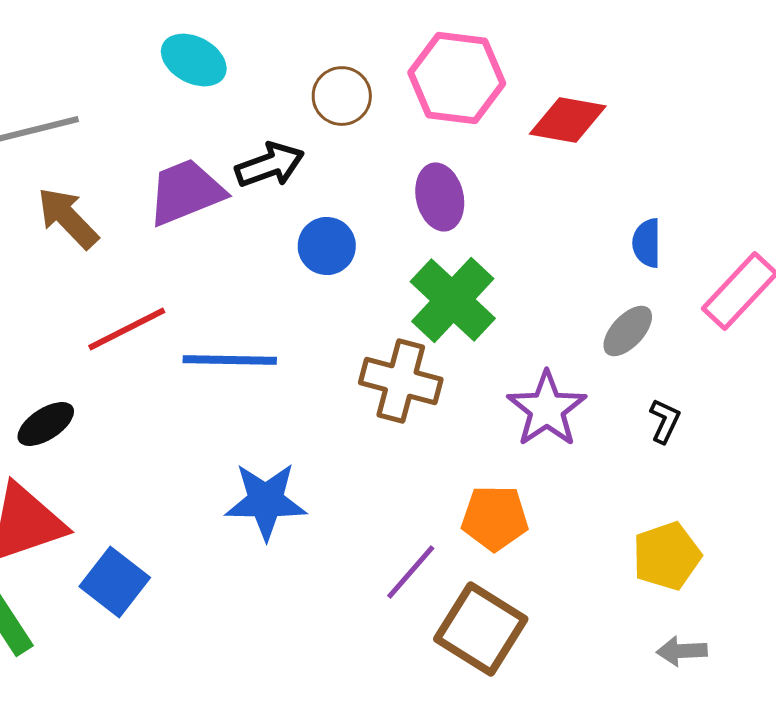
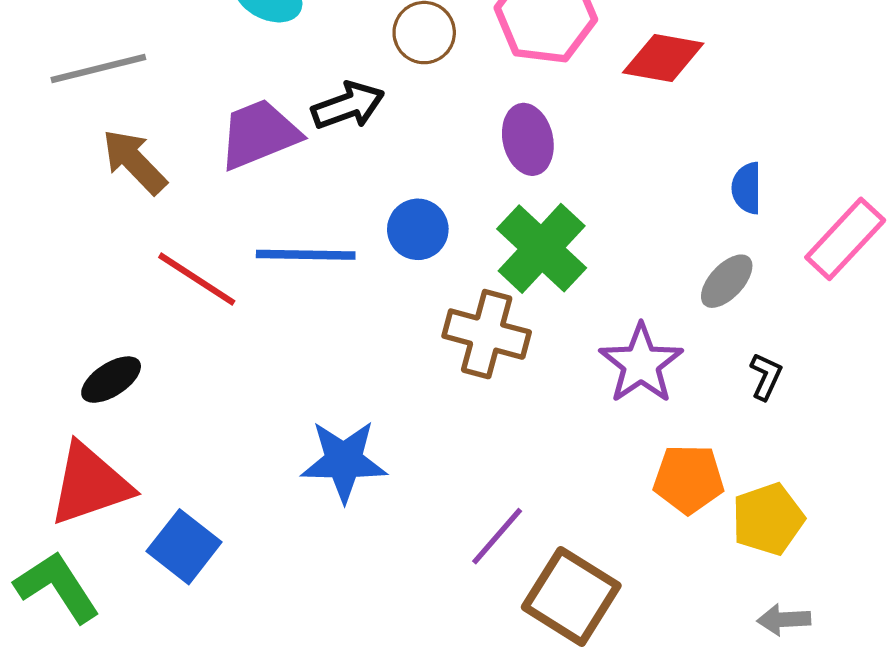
blue circle: (327, 246) -> (418, 229), moved
red line: (127, 329) -> (197, 279), turned 60
blue line: (230, 360) -> (306, 255), moved
orange pentagon: (495, 518) -> (689, 479), moved

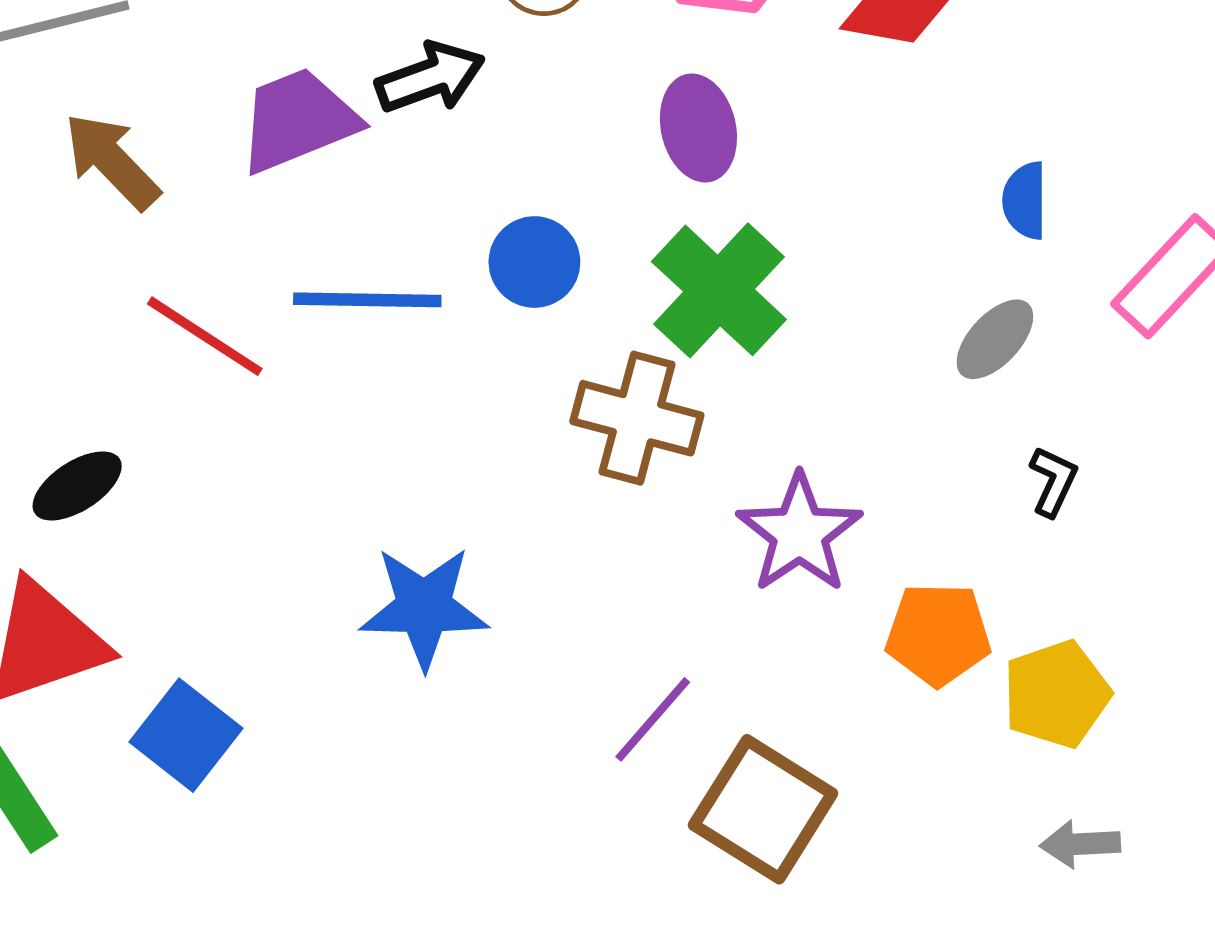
purple star: (641, 364) -> (799, 533), moved

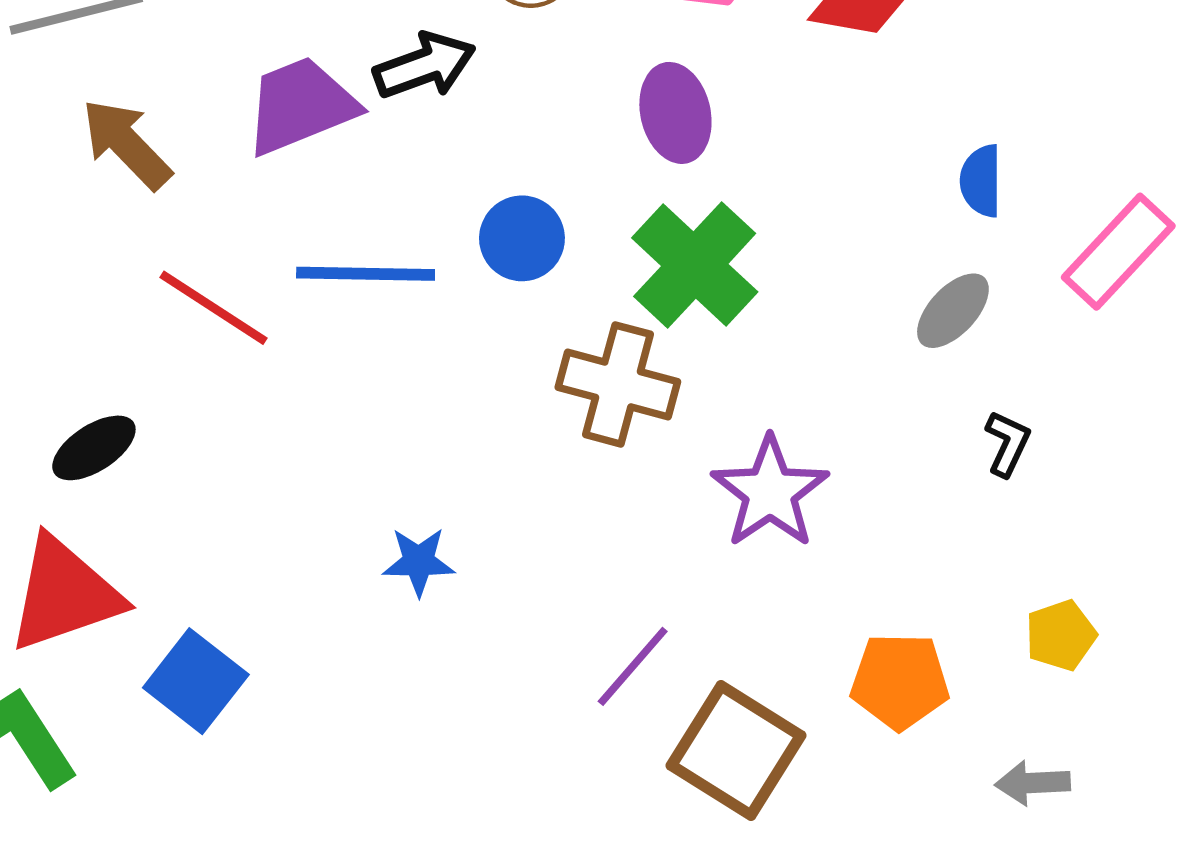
blue star: (424, 607) -> (419, 562), size x0.6
orange pentagon: (938, 634) -> (900, 681), moved
yellow pentagon: (1056, 694) -> (1061, 635), moved, size x0.7

